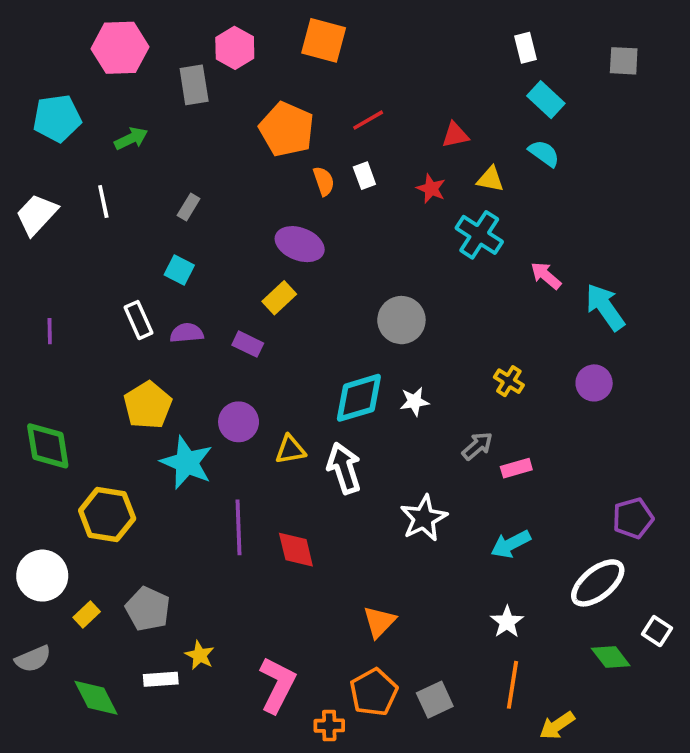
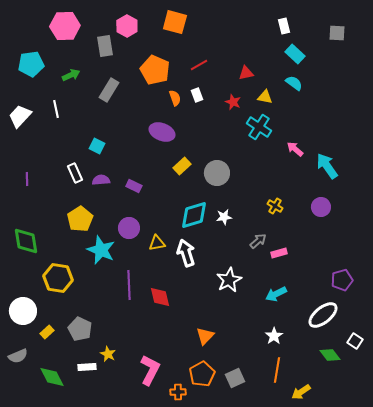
gray rectangle: (189, 207) -> (109, 90), moved, size x1.6
yellow rectangle: (279, 298) -> (182, 166), moved

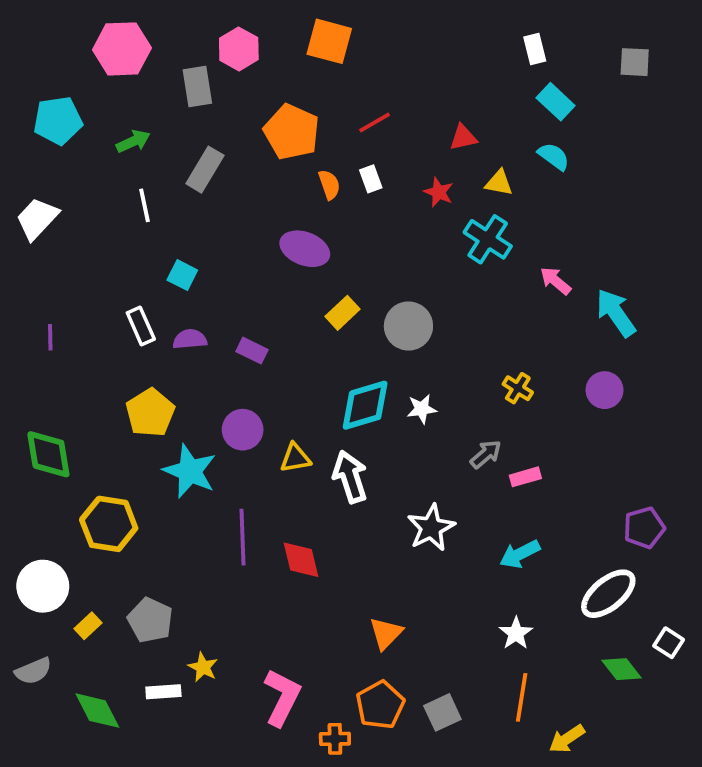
white line: (56, 109) -> (145, 205), moved

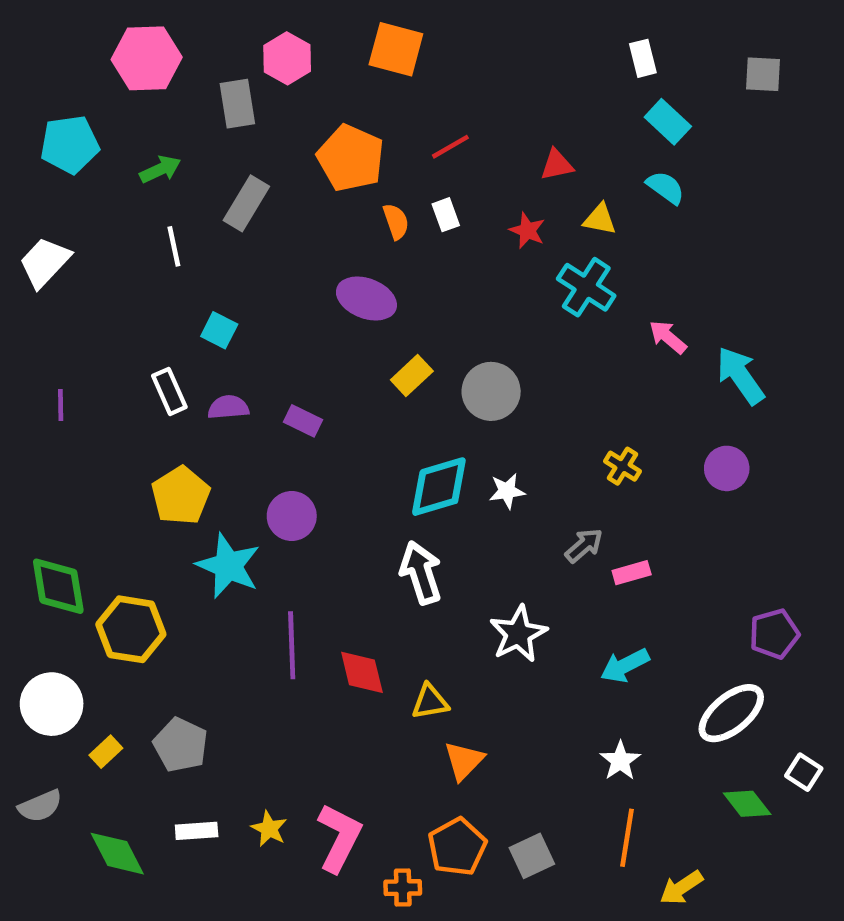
green diamond: (48, 454) -> (58, 586), moved
yellow triangle: (295, 458) -> (430, 702), moved
yellow star: (203, 667) -> (269, 829), moved

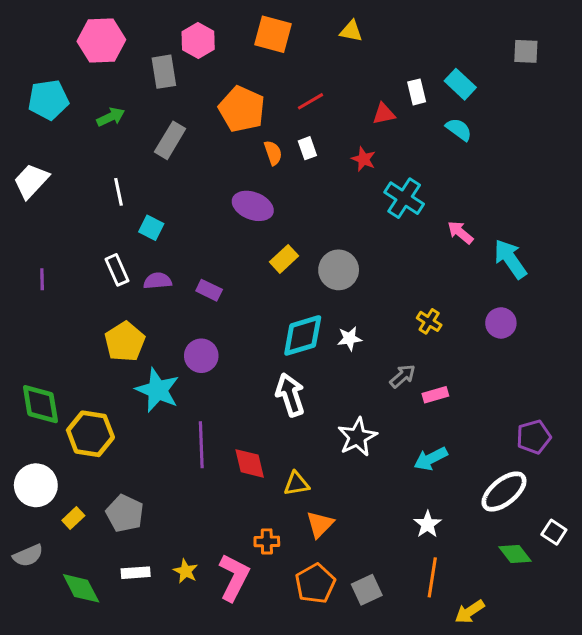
white rectangle: (643, 58) -> (417, 92), moved
yellow triangle: (600, 219) -> (351, 31), moved
white line: (174, 246) -> (119, 192), moved
orange cross: (403, 888) -> (267, 541), moved

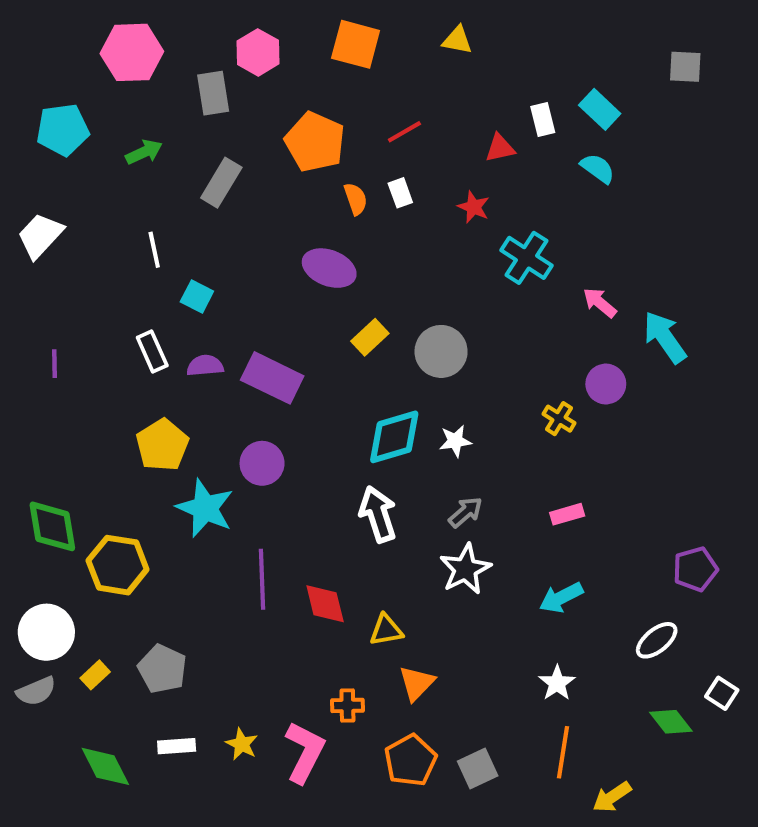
purple rectangle: (209, 290) -> (272, 378), size x1.8
purple circle: (501, 323) -> (606, 384), moved
gray arrow: (403, 376) -> (465, 512), moved
white ellipse: (504, 492) -> (657, 640), size x0.7
gray semicircle: (28, 556) -> (36, 691), moved

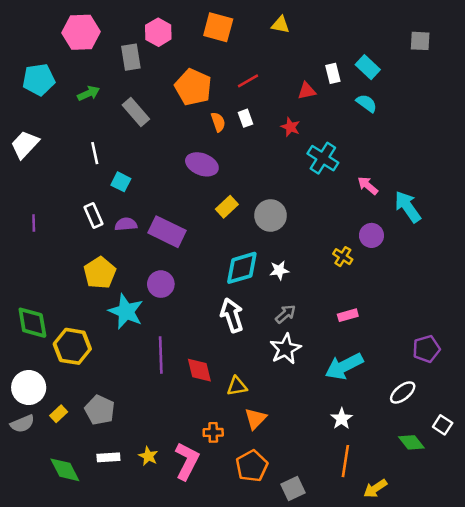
gray rectangle: (221, 183) -> (136, 112), turned -72
cyan arrow: (561, 598) -> (344, 366), size x1.4
gray square: (478, 768) -> (293, 488), moved

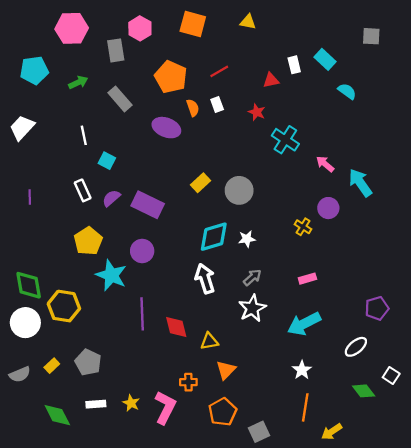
cyan semicircle: (366, 103) -> (347, 91), moved
purple ellipse: (202, 164) -> (166, 128), moved
purple semicircle: (126, 224) -> (111, 198), turned -36
white circle: (29, 388) -> (25, 323), moved

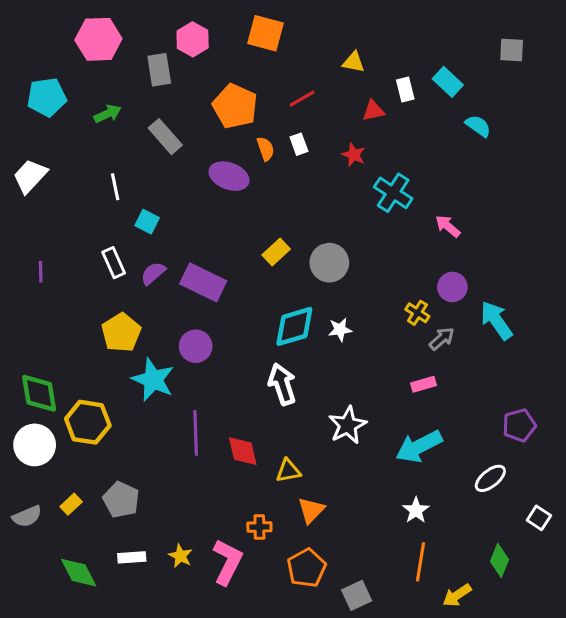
yellow triangle: (248, 22) -> (354, 62), moved
cyan arrow: (360, 183) -> (496, 320), moved
gray arrow: (252, 277) -> (442, 339), moved
green diamond: (364, 391) -> (499, 560), moved, turned 60

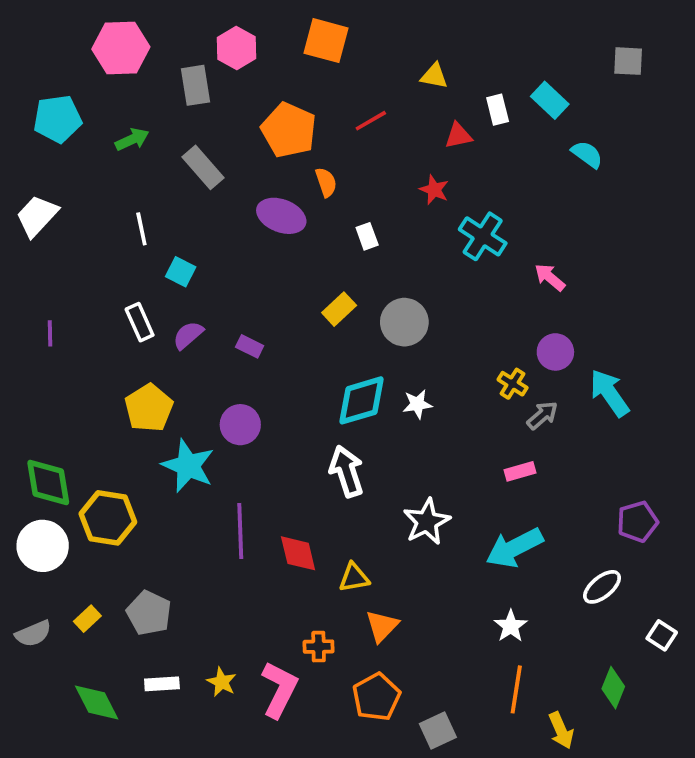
white rectangle: (299, 144) -> (367, 236), moved
purple rectangle: (203, 282) -> (250, 346), size x0.5
yellow arrow: (457, 595) -> (561, 730), turned -80

